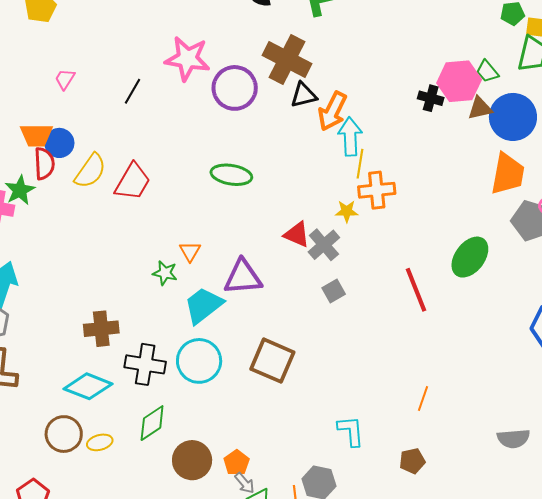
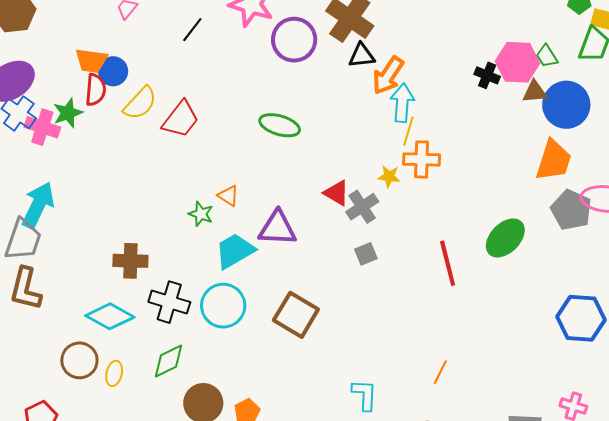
orange triangle: (190, 251) -> (228, 196), turned -35
yellow ellipse: (100, 442) -> (114, 373), turned -70

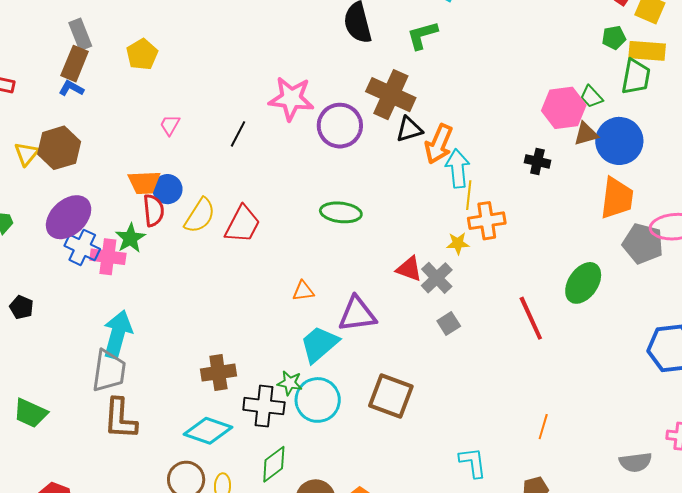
black cross: (487, 75) -> (537, 161), moved
orange triangle: (228, 196) -> (303, 291), turned -30
green star: (201, 214) -> (290, 383), moved

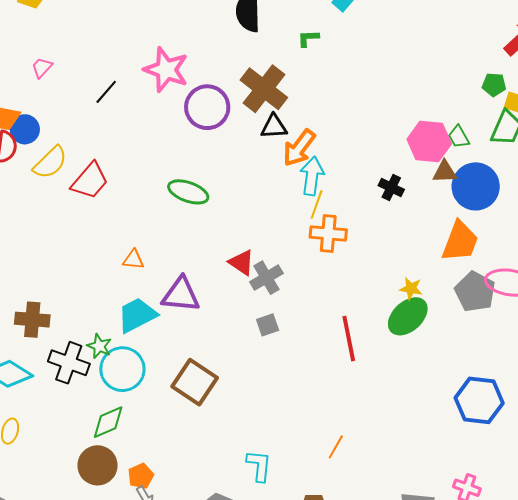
green L-shape: (422, 35) -> (308, 38), size x0.7
yellow star: (458, 243) -> (411, 288), moved
green diamond: (274, 464) -> (108, 422), moved

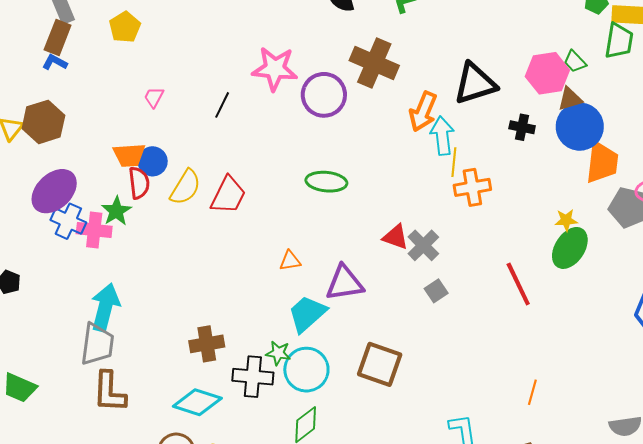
black triangle: (274, 127) -> (475, 83), moved, size x1.6
blue circle: (476, 186) -> (580, 127), moved

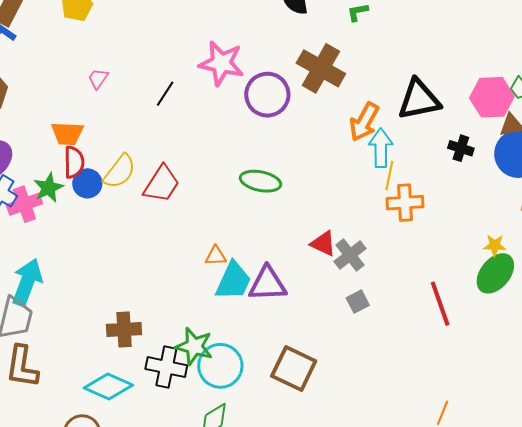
blue circle: (153, 161) -> (87, 183), moved
pink cross: (94, 230) -> (24, 204), turned -32
cyan trapezoid: (307, 314) -> (233, 281), moved, turned 150
green star: (278, 353) -> (194, 346), size x1.5

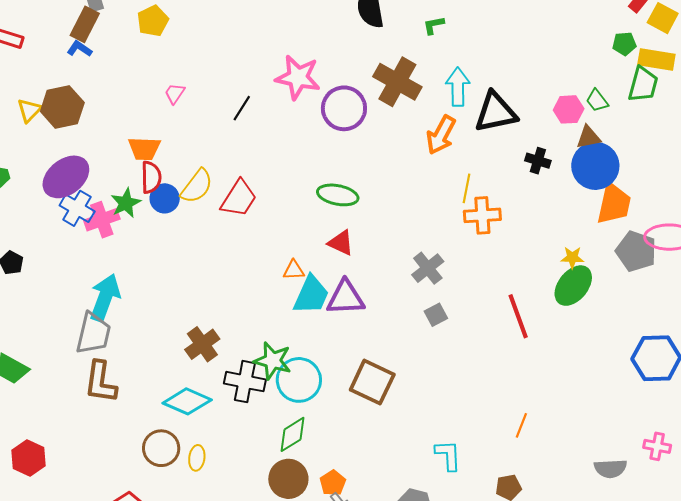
pink hexagon: (492, 97) -> (569, 109), size x0.7
cyan arrow: (381, 148) -> (458, 87), moved
red triangle: (323, 244) -> (341, 243), moved
brown cross: (124, 330) -> (202, 344), turned -32

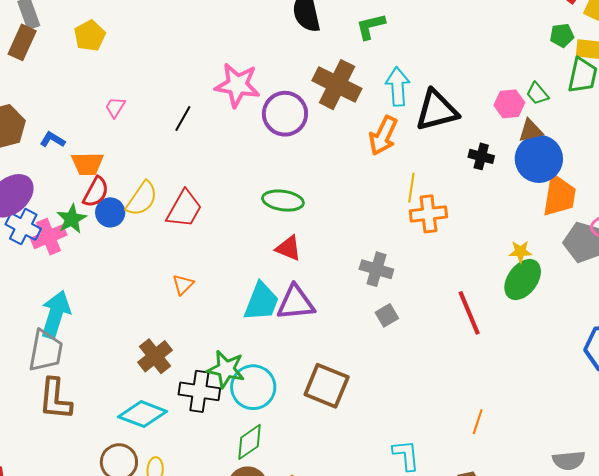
green L-shape: (434, 25) -> (371, 26), size x1.4
blue L-shape: (79, 49) -> (52, 140), moved
red semicircle: (151, 177) -> (96, 192), turned 32
gray cross: (428, 268) -> (376, 269), turned -32
orange triangle: (294, 270) -> (183, 285), moved, turned -40

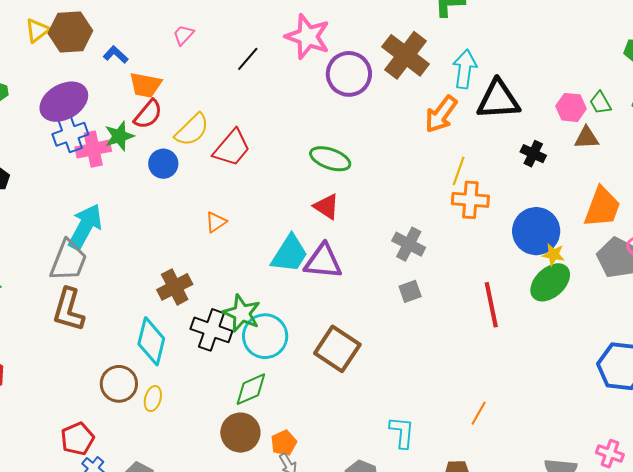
blue circle: (539, 159) -> (536, 231), moved
blue circle: (110, 212) -> (163, 164), moved
blue cross: (23, 227) -> (70, 134), turned 32
cyan diamond: (143, 414) -> (151, 341), turned 72

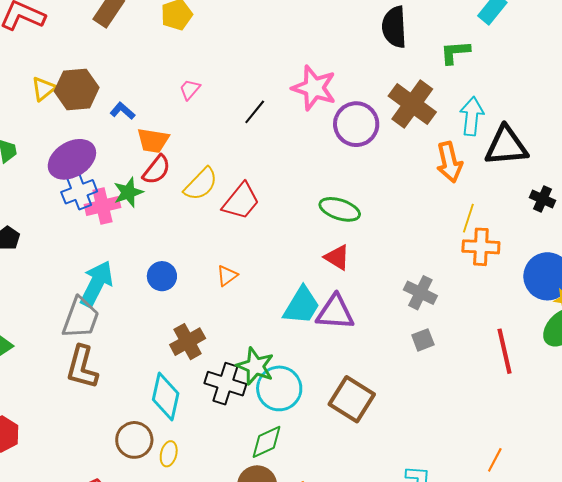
orange arrow: (441, 114) -> (449, 162), turned -48
blue circle: (163, 164) -> (162, 276), moved

